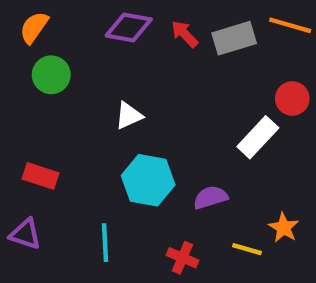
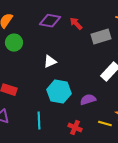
gray rectangle: (234, 38) -> (101, 37), moved

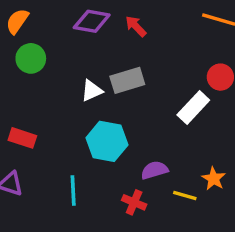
gray rectangle: (101, 37) -> (127, 80), moved
purple semicircle: (88, 100) -> (154, 170), moved

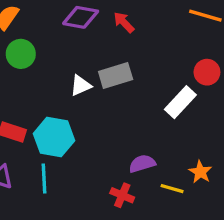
cyan hexagon: (107, 141) -> (54, 137), moved
cyan line: (73, 190) -> (44, 179), moved

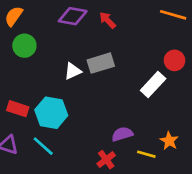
cyan line: (44, 179) -> (43, 146), turned -45
red cross: (122, 195) -> (106, 160), turned 30

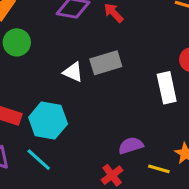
white triangle: (73, 71) -> (73, 72), turned 48
white rectangle: (153, 85) -> (167, 88), turned -55

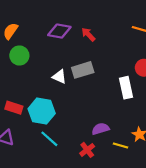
cyan line: (39, 160) -> (49, 139), moved

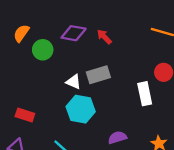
green circle: (19, 55) -> (43, 50), moved
cyan hexagon: (42, 111) -> (81, 109), moved

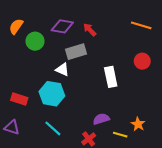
gray rectangle: (98, 75) -> (76, 52), moved
white rectangle: (145, 94) -> (111, 77), moved
cyan hexagon: (81, 109) -> (52, 94), moved

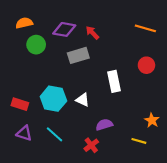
orange semicircle: (16, 26) -> (24, 23), moved, turned 42
white triangle: (62, 70) -> (83, 100), moved
orange star: (138, 124) -> (152, 120), moved
purple triangle: (12, 127) -> (24, 133), moved
yellow line: (120, 135) -> (139, 141), moved

